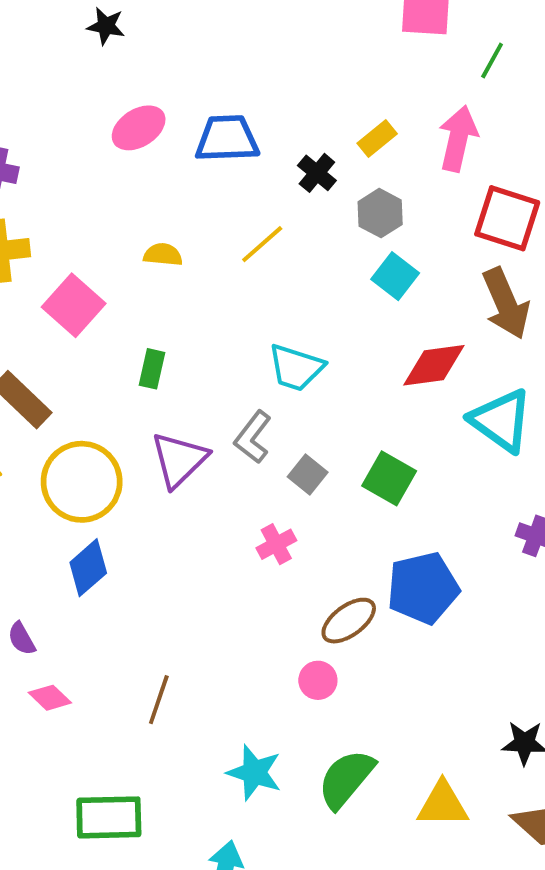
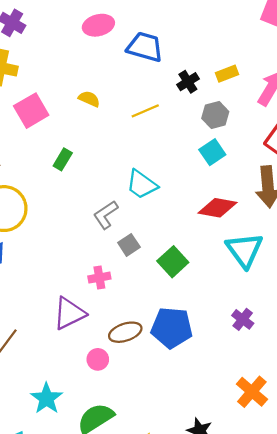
purple triangle: (179, 460) -> (69, 313), moved

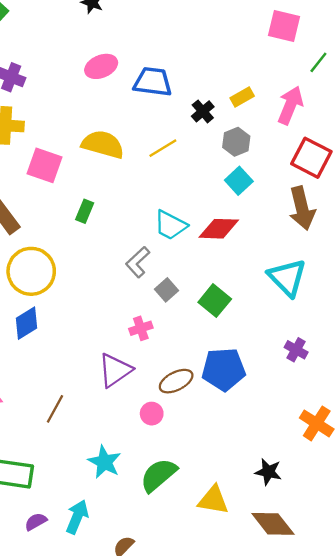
yellow semicircle: (89, 99) -> (103, 144), size x1.8
pink square: (31, 111) -> (44, 165), turned -32
red diamond: (218, 208) -> (219, 229), moved

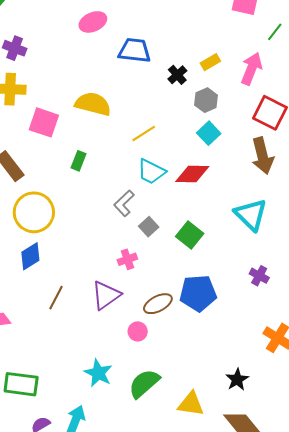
pink ellipse: (101, 66) -> (93, 22), moved
yellow line: (163, 148) -> (144, 133), moved
brown line: (55, 409) -> (56, 298), moved
black star: (268, 472) -> (237, 379), turned 30

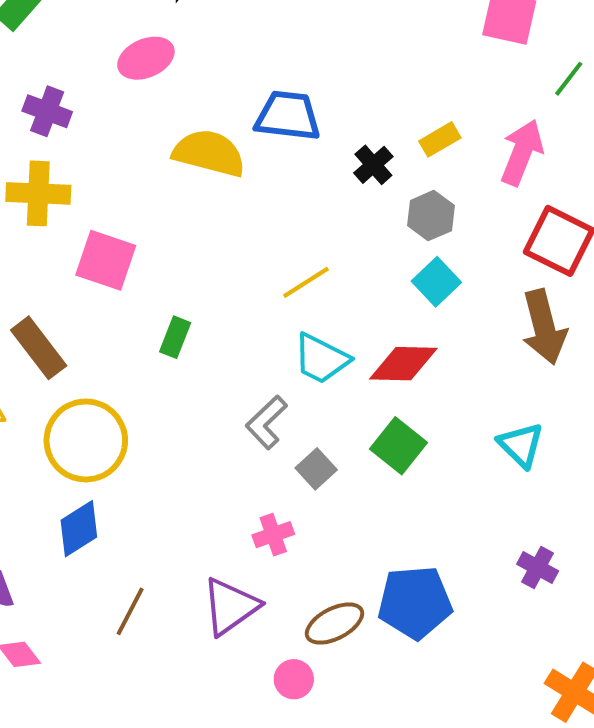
pink ellipse: (93, 22) -> (146, 58), moved
yellow semicircle: (93, 104) -> (209, 153), moved
cyan triangle: (251, 215) -> (521, 445), size x0.7
green square: (190, 235) -> (399, 446), moved

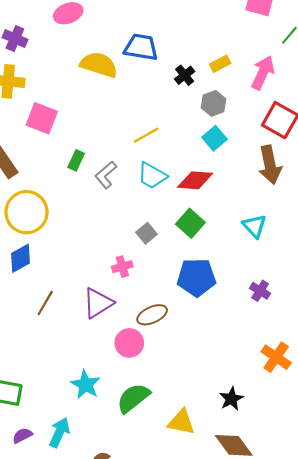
gray L-shape: (266, 422) -> (106, 175), moved
blue pentagon: (415, 602) -> (197, 277), moved
pink circle: (294, 679) -> (129, 343), size x1.4

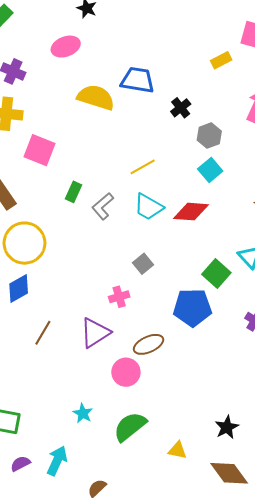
yellow rectangle: (220, 64) -> (221, 60), moved
green square: (190, 223) -> (216, 274), moved
cyan star: (86, 385) -> (83, 413), size x0.7
yellow triangle: (181, 422) -> (177, 450), size x0.7

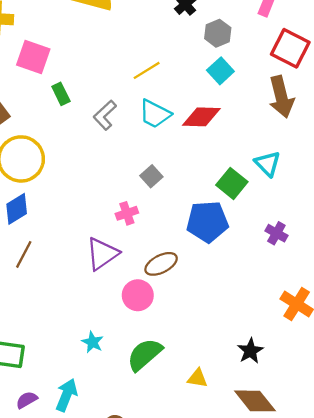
green rectangle: (73, 192) -> (61, 94), moved, turned -48
brown line: (43, 333) -> (24, 254), moved

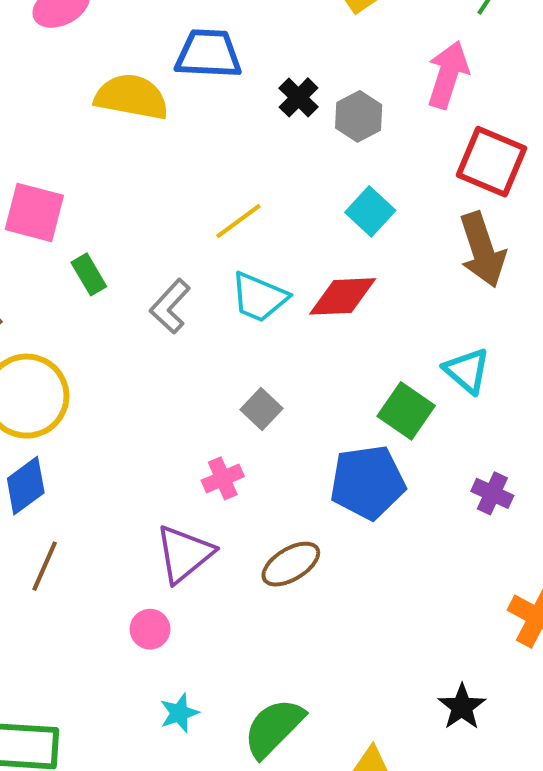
gray hexagon: (218, 33) -> (359, 116), moved
pink circle: (138, 295) -> (150, 629), moved, size x0.7
cyan star: (93, 342) -> (179, 713), turned 30

